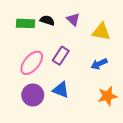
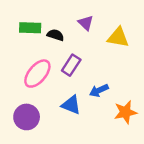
black semicircle: (47, 20) -> (55, 35), moved
blue arrow: (99, 64) -> (99, 90), moved
purple circle: (33, 95) -> (27, 117), moved

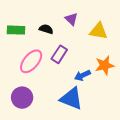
green rectangle: (30, 28) -> (16, 30), moved
blue triangle: (71, 105) -> (71, 99), moved, size x1.4
orange star: (125, 112) -> (105, 65), moved

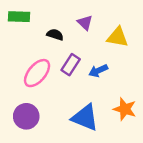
green rectangle: (16, 30) -> (19, 17), moved
orange star: (105, 65) -> (125, 109), moved, turned 30
blue arrow: (82, 75) -> (98, 71), moved

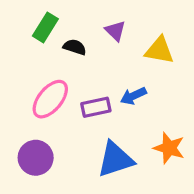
green rectangle: (19, 17) -> (45, 27), moved, turned -60
purple rectangle: (71, 65) -> (96, 107), moved, turned 45
blue triangle: (85, 118) -> (115, 159), turned -40

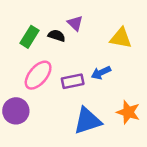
green rectangle: (45, 27) -> (29, 37), moved
purple triangle: (115, 31) -> (75, 23), moved
purple circle: (36, 158) -> (16, 111), moved

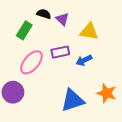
black semicircle: (57, 36) -> (44, 14), moved
yellow triangle: (121, 38) -> (89, 31), moved
purple rectangle: (73, 81) -> (60, 52), moved

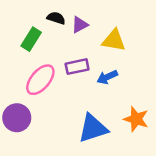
purple triangle: (62, 19) -> (80, 25), turned 48

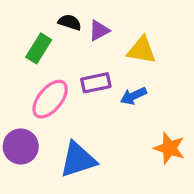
blue triangle: (93, 128) -> (78, 160), moved

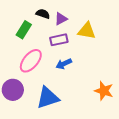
purple rectangle: (96, 83) -> (59, 40), moved
blue arrow: (133, 96) -> (64, 64), moved

